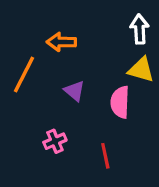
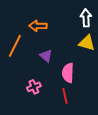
pink semicircle: (120, 102) -> (68, 73), moved

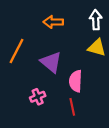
orange arrow: (38, 26) -> (53, 22), moved
purple triangle: (46, 56) -> (51, 62), size x1.5

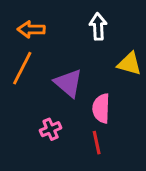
white arrow: (96, 20) -> (98, 26), moved
orange arrow: (53, 22) -> (31, 29), moved

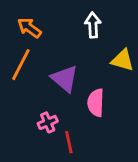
orange arrow: (31, 29) -> (29, 28), turned 35
red line: (97, 143) -> (69, 142), moved

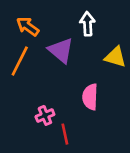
purple triangle: (65, 79) -> (61, 50), moved

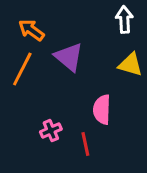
white arrow: (87, 24) -> (124, 19), moved
red line: (65, 134) -> (85, 144), moved

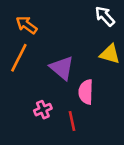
white arrow: (124, 19) -> (105, 16), turned -40
purple triangle: (69, 57) -> (62, 68), moved

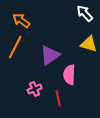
purple triangle: (62, 68) -> (50, 55), turned 45

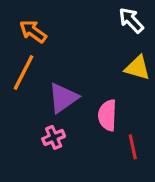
purple triangle: (50, 55) -> (63, 98), moved
red line: (58, 98) -> (133, 147), moved

